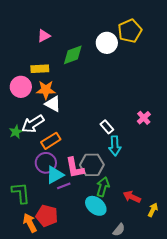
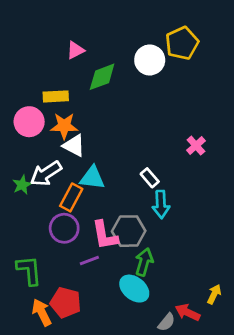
pink triangle: (44, 36) -> (75, 50), moved
pink cross: (144, 118) -> (196, 146), moved
orange rectangle: (51, 141) -> (71, 197), turned -30
cyan triangle: (55, 175) -> (92, 178), moved, turned 36
red arrow: (132, 197) -> (188, 312), moved

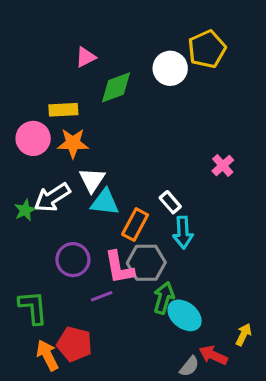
white triangle: (74, 146) -> (92, 180), moved, turned 35
orange rectangle: (71, 197) -> (135, 225), moved
cyan ellipse: (134, 289) -> (185, 315), moved

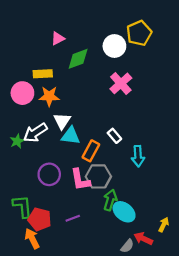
pink cross: (223, 166) -> (121, 83), moved, size x1.5
cyan arrow: (183, 232) -> (138, 156), moved
purple line: (102, 296) -> (73, 218), moved
red pentagon: (75, 344) -> (40, 219), moved

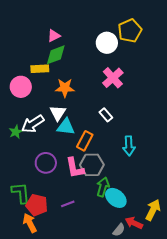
green diamond: (78, 59) -> (56, 55), moved
orange star: (49, 96) -> (65, 88), moved
white rectangle: (114, 136) -> (106, 115), moved
yellow arrow: (164, 225) -> (153, 210), size x1.5

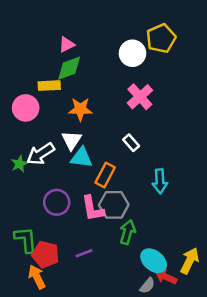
cyan ellipse: (116, 198) -> (154, 261), moved

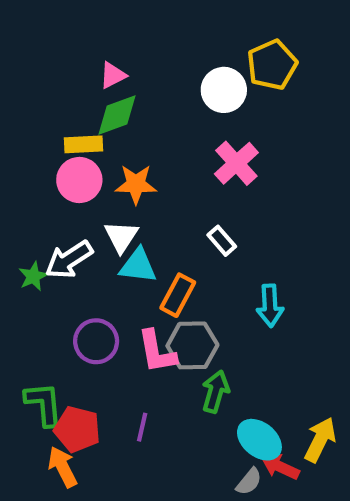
pink circle: (26, 108) -> (79, 180), moved
purple line: (84, 253) -> (142, 427), turned -56

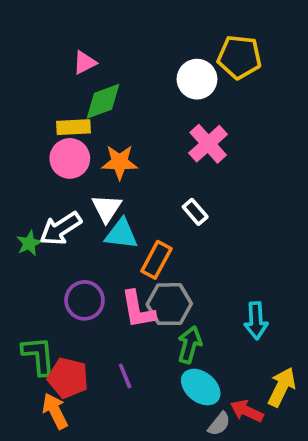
yellow pentagon: (272, 65) -> (239, 57), turned 30
pink triangle: (113, 75) -> (85, 63), moved
cyan arrow: (270, 306) -> (256, 321), moved
purple line: (142, 427) -> (125, 376), turned -35
cyan ellipse: (259, 440) -> (201, 387), moved

